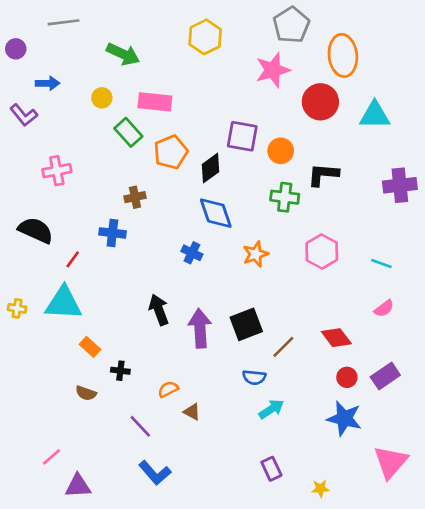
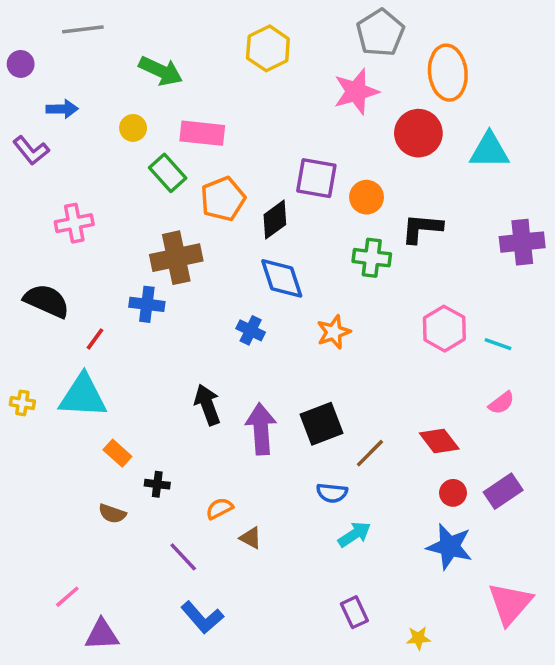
brown cross: (135, 197) -> (176, 258), size x1.8
pink hexagon: (322, 251) -> (444, 329), moved

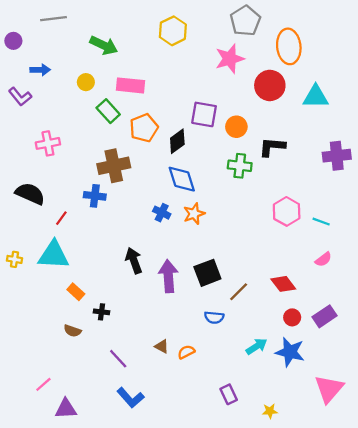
orange star: (334, 332) -> (194, 214), moved
orange semicircle: (220, 508) -> (186, 352), moved
cyan arrow: (354, 534) -> (256, 346), moved

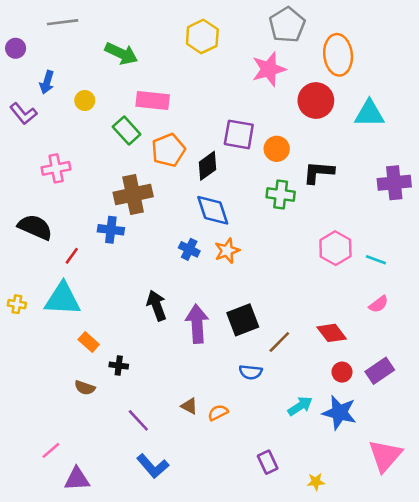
blue arrow: (40, 70) -> (47, 82), turned 108
yellow circle: (86, 82) -> (85, 101), moved

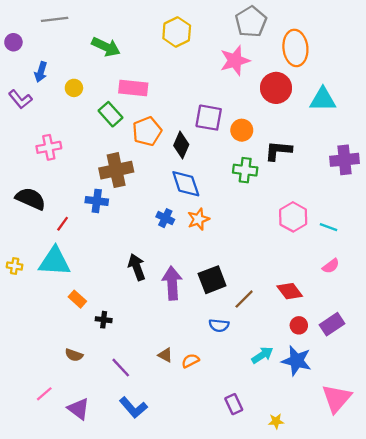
black diamond: (208, 166) -> (181, 145), turned -30
brown semicircle: (85, 388) -> (74, 355), moved
purple triangle: (77, 479) -> (79, 409), moved, turned 40

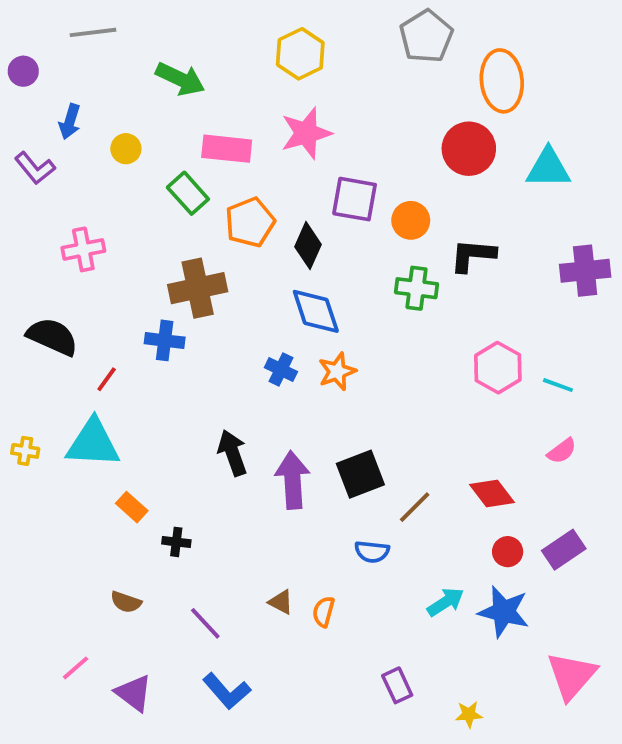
pink star: (235, 61) -> (306, 133), moved
orange semicircle: (190, 361) -> (324, 612), turned -48

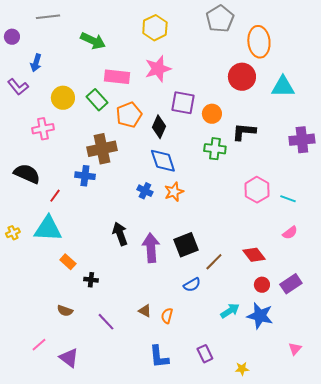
yellow circle: (126, 149) -> (63, 98), moved, size x1.5
yellow cross: (25, 451) -> (13, 233), turned -32
blue semicircle: (372, 552) -> (192, 285), turned -36
pink triangle: (572, 676) -> (295, 349), size x0.5
blue L-shape: (227, 691) -> (159, 357), moved, turned 35

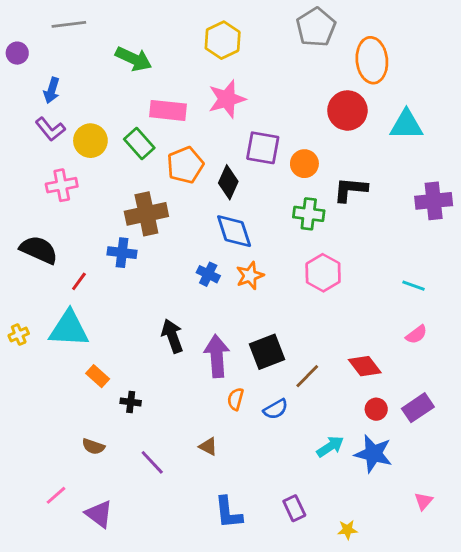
purple L-shape: (18, 87) -> (50, 129), moved
pink hexagon: (257, 190) -> (323, 273), moved
orange semicircle: (167, 316) -> (235, 399), moved

